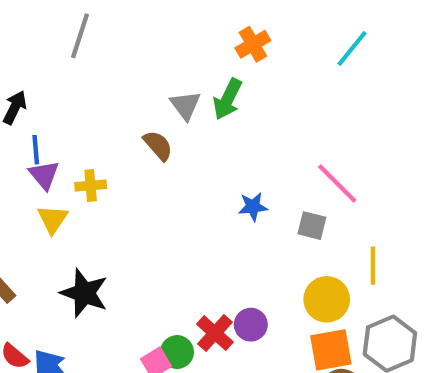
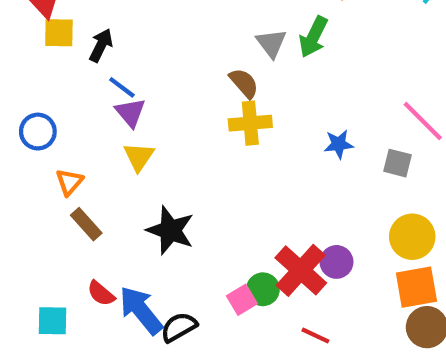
blue line: (36, 150) -> (122, 87), turned -48
yellow cross: (91, 186) -> (250, 123), moved, size x1.4
red cross: (215, 333) -> (301, 270), size x1.4

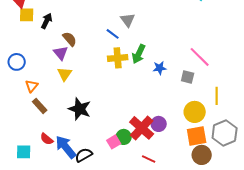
green arrow: (313, 37) -> (139, 54), moved
brown semicircle: (244, 83) -> (70, 39), moved
blue line: (122, 87) -> (113, 34), moved

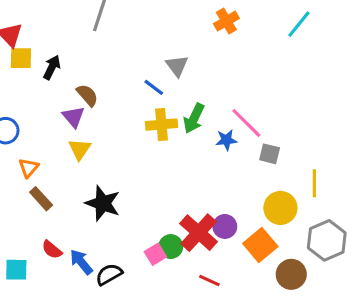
pink line: (200, 57) -> (246, 123), moved
orange square: (197, 136) -> (260, 245), moved, turned -30
blue arrow: (66, 147) -> (81, 262), size x0.7

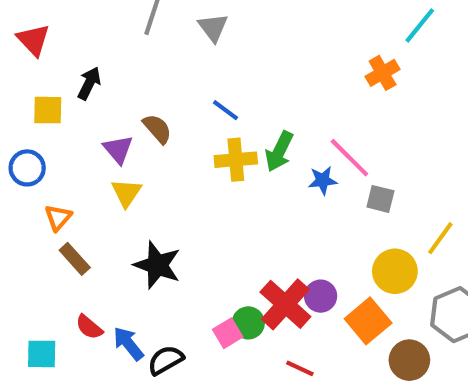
orange cross: (226, 21) -> (383, 73), moved
yellow square: (21, 58) -> (48, 110), moved
gray triangle: (177, 66) -> (213, 27), moved
brown semicircle: (87, 95) -> (157, 129), moved
yellow line: (314, 183) -> (440, 238), turned 36

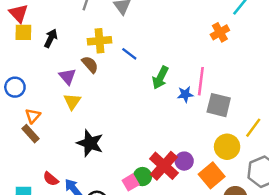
yellow square: (48, 110) -> (23, 32), moved
pink line: (349, 158) -> (201, 81), turned 52
yellow cross: (236, 160) -> (100, 41), moved
gray square: (380, 199) -> (219, 105), size x1.5
brown rectangle: (75, 259) -> (30, 134), moved

